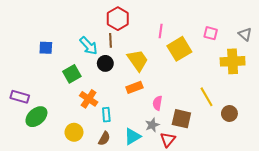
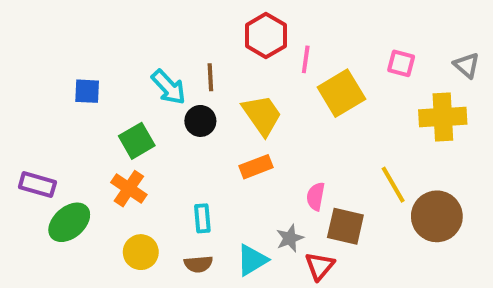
red hexagon: (118, 19) -> (266, 36), moved
orange cross: (89, 99) -> (129, 189), moved
pink semicircle: (157, 103) -> (316, 196), moved
brown circle: (229, 113) -> (437, 216), size x1.6
brown semicircle: (104, 139) -> (198, 264), turned 56

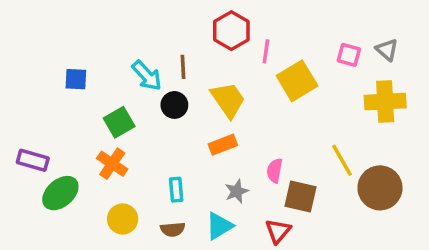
gray triangle: (467, 65) -> (387, 50), moved
gray star: (290, 238) -> (237, 191), moved

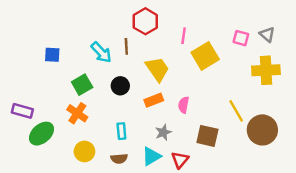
red hexagon: (231, 31) -> (145, 21), moved
black circle: (174, 105) -> (120, 86), moved
pink semicircle: (275, 171) -> (184, 105), moved
red triangle: (278, 231) -> (180, 160), moved

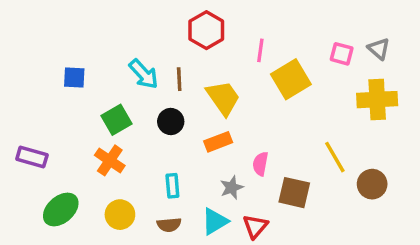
brown line: (126, 46) -> (179, 79), moved
pink semicircle: (184, 105) -> (260, 164), moved
brown circle: (262, 130) -> (372, 184), size x0.7
green ellipse: (41, 134) -> (61, 209), moved

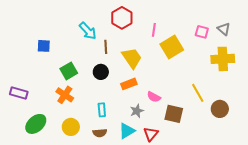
cyan arrow: (144, 74) -> (88, 31), moved
pink semicircle: (260, 164) -> (154, 97), turned -72

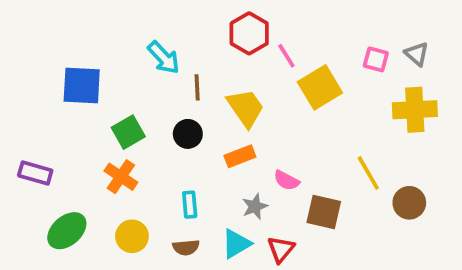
red hexagon: (122, 18) -> (249, 33), moved
pink line: (154, 30) -> (286, 56), turned -40
blue square: (44, 46) -> (82, 86), size x1.6

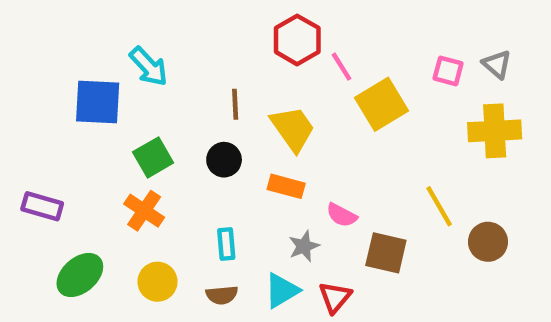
cyan arrow: (164, 58) -> (149, 67), moved
orange rectangle: (240, 156) -> (286, 186), turned 36

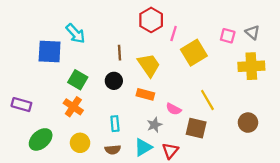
pink line: (342, 67) -> (174, 33), turned 49
green square: (153, 157) -> (78, 80), turned -30
yellow line: (439, 206) -> (207, 100), moved

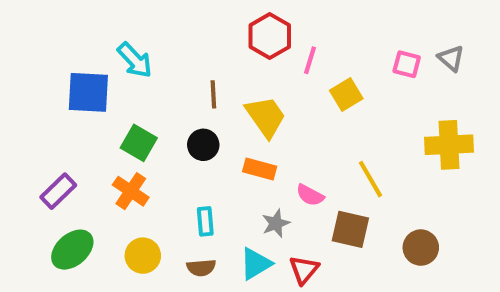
yellow square: (194, 53) -> (346, 94), size x0.7
yellow cross: (251, 66) -> (449, 145), moved
purple rectangle: (21, 105) -> (58, 191), moved, turned -60
brown circle: (248, 123) -> (421, 248), moved

